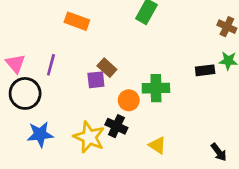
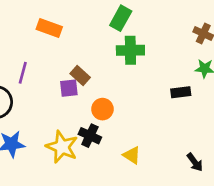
black rectangle: (205, 70) -> (181, 92), moved
green cross: (156, 88) -> (130, 50), moved

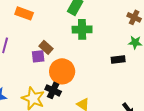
orange circle: (102, 109) -> (62, 71), size x1.6

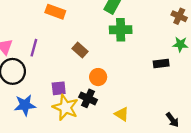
purple square: (38, 56) -> (59, 88), moved
orange circle: (62, 71) -> (98, 77), size x0.6

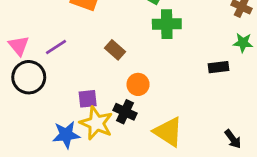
purple line: (34, 48) -> (56, 47), turned 42
blue star: (25, 105) -> (66, 135), moved
yellow triangle: (122, 114) -> (168, 132), size x1.6

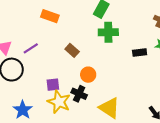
black rectangle: (219, 67) -> (140, 52), moved
blue star: (66, 135) -> (23, 110), moved, turned -30

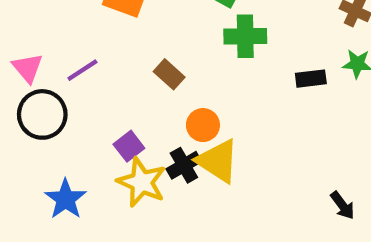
purple square: (53, 85) -> (129, 146), turned -32
black cross: (79, 94) -> (184, 165), turned 35
yellow triangle: (109, 108) -> (218, 161), moved

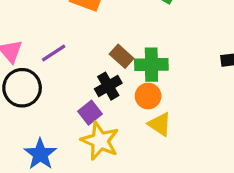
green cross: (245, 36) -> (151, 65), moved
yellow triangle: (218, 161) -> (160, 124), size x0.7
black cross: (184, 165) -> (108, 86), moved

